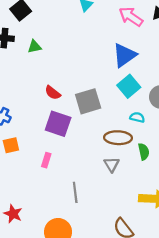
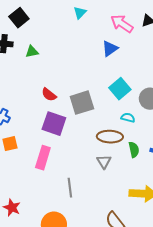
blue triangle: (124, 55) -> (110, 49), moved, size x0.7
pink rectangle: (46, 160) -> (43, 158), size x1.6

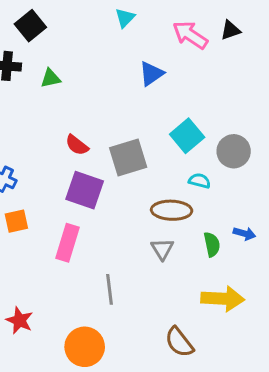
blue triangle: (110, 49) -> (151, 74), moved
green semicircle: (134, 150) -> (212, 244), moved

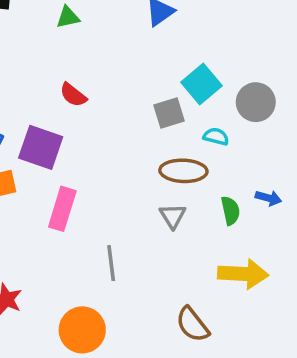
green triangle: (51, 78) -> (68, 17), moved
gray square: (128, 157) -> (169, 113), moved, size x0.7
purple square: (85, 190) -> (41, 147), moved

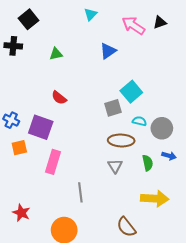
gray circle: (256, 102) -> (162, 128), moved

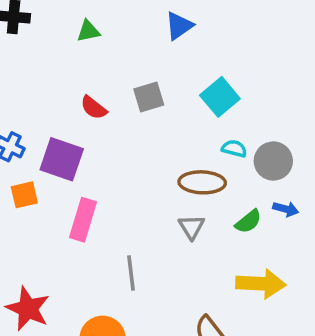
gray square: (113, 108) -> (149, 97), moved
green semicircle: (148, 163) -> (248, 221), turned 63
red star: (21, 213) -> (28, 309), size x1.4

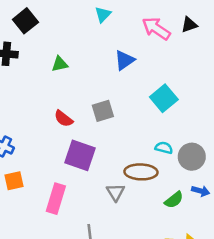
cyan square: (220, 97) -> (164, 98), moved
purple square: (62, 159) -> (80, 155), moved
gray triangle: (191, 227) -> (116, 192), moved

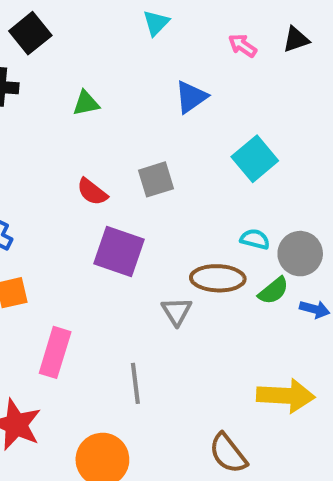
pink arrow: (156, 28) -> (243, 46), size x0.6
pink rectangle: (56, 199) -> (55, 352), moved
green semicircle: (174, 200) -> (273, 291), moved

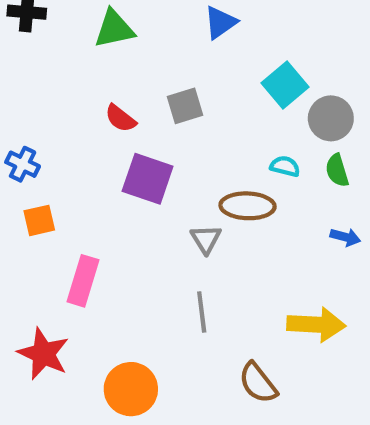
green triangle: (86, 103) -> (114, 29), size x1.5
gray circle: (300, 254) -> (331, 118), moved
green semicircle: (273, 291) -> (337, 170), moved, turned 112
gray line: (135, 383) -> (202, 312), moved

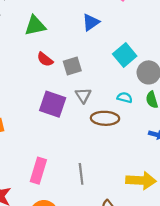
red semicircle: (120, 118) -> (45, 59), moved
gray triangle: (206, 239) -> (83, 95), moved
pink rectangle: (83, 281) -> (38, 171), moved

